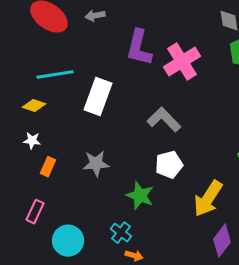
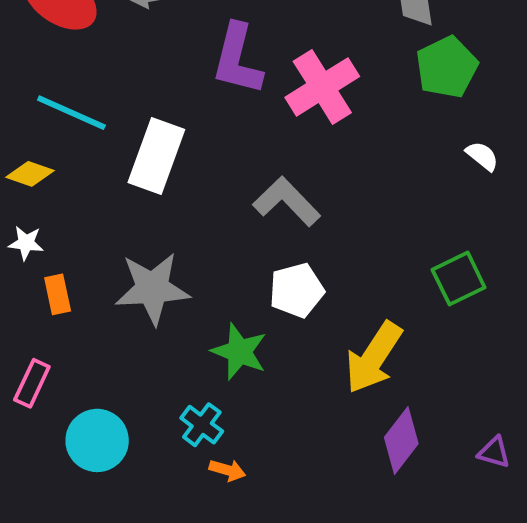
cyan line: (55, 75) -> (71, 113), turned 33
gray star: (96, 164) -> (152, 288), size x1.4
orange rectangle: (48, 167) -> (58, 294), turned -36

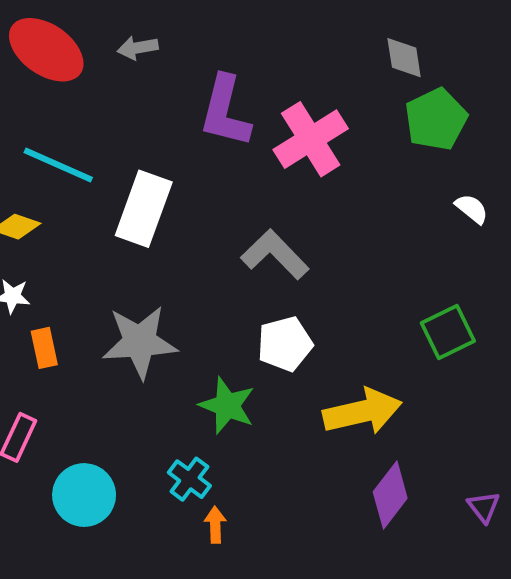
yellow arrow: (374, 358) -> (362, 412), turned -136
purple triangle: (494, 452) -> (484, 507), turned 36
orange arrow: (227, 470) -> (215, 525), turned -108

